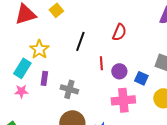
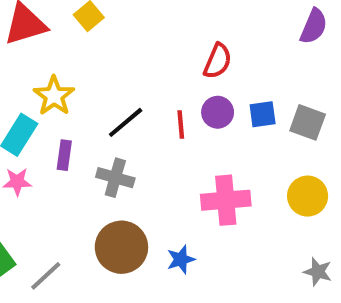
black line: (80, 41) -> (126, 122), moved, turned 30
purple circle: (119, 71) -> (218, 112), moved
blue square: (141, 78) -> (263, 114), moved, turned -32

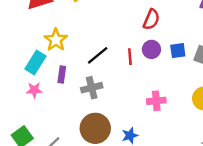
gray cross: (115, 178) -> (92, 88), turned -30
pink cross: (226, 200) -> (156, 101), size x0.7

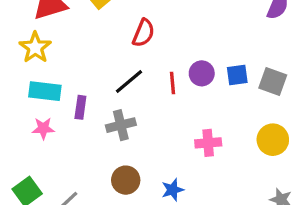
red semicircle: (151, 19) -> (143, 33), moved
yellow star: (56, 40) -> (35, 48), moved
cyan rectangle: (35, 63) -> (45, 91), turned 65
brown circle: (95, 128) -> (126, 180), size x0.7

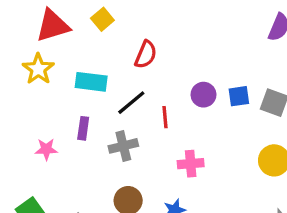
red line: (173, 83) -> (165, 117), moved
cyan rectangle: (45, 91) -> (91, 82), moved
pink cross: (208, 143) -> (191, 164), moved

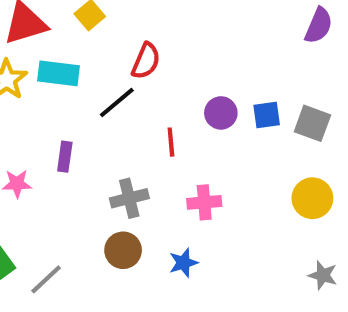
cyan rectangle: (91, 82) -> (59, 73), moved
black line: (131, 103) -> (117, 103), moved
gray cross: (123, 146) -> (129, 198), moved

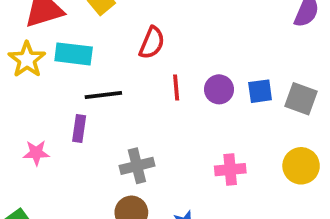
black line: (117, 103) -> (103, 95), moved, turned 33
red line: (171, 142) -> (176, 87), moved
pink cross: (204, 202) -> (230, 170), moved

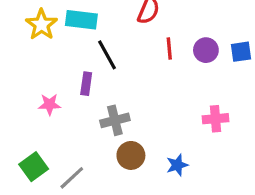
black line: (103, 95) -> (107, 55), turned 68
gray cross: (137, 166) -> (115, 120), moved

